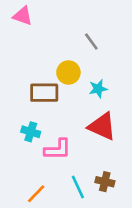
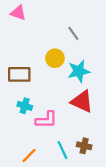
cyan star: (98, 89) -> (79, 71), size x1.5
brown rectangle: (44, 93) -> (19, 74), moved

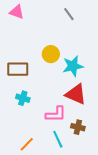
gray line: (73, 33) -> (69, 14), moved
pink L-shape: (46, 120) -> (56, 114), moved
brown cross: (84, 146) -> (78, 127), moved

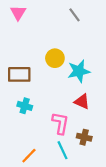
pink triangle: (17, 12) -> (18, 13), turned 42
red triangle: (76, 94) -> (82, 101), size x0.7
pink L-shape: (56, 114) -> (60, 123), turned -80

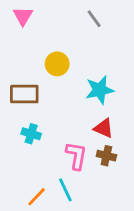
yellow circle: (55, 58) -> (57, 64), moved
brown cross: (84, 137) -> (106, 156), moved
cyan line: (63, 150) -> (65, 190), moved

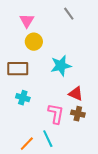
pink triangle: (23, 16) -> (27, 21), moved
yellow circle: (57, 64) -> (34, 42), moved
cyan star: (100, 90) -> (61, 66), moved

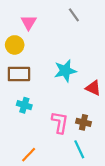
yellow circle: (34, 42) -> (15, 45), moved
red triangle: (76, 94) -> (93, 88), moved
cyan line: (48, 139) -> (79, 149), moved

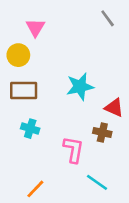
gray line: (74, 15) -> (108, 18), moved
brown cross: (83, 122) -> (102, 132), moved
cyan line: (79, 149) -> (97, 182), turned -30

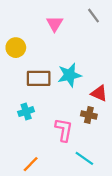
pink triangle: (35, 28) -> (55, 24), moved
brown rectangle: (24, 91) -> (39, 78), moved
cyan cross: (30, 129) -> (26, 112), turned -35

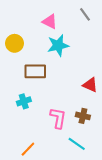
pink triangle: (55, 24) -> (50, 22), turned -35
cyan star: (69, 75) -> (58, 45), moved
brown cross: (89, 115) -> (83, 116), moved

